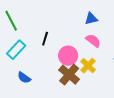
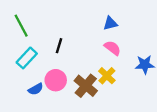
pink circle: (68, 56) -> (56, 80), moved
blue semicircle: (24, 78) -> (36, 89), turned -64

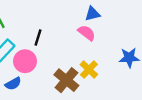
pink semicircle: (112, 48) -> (87, 33), moved
pink circle: (56, 80) -> (25, 61), moved

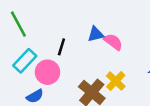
blue triangle: (92, 14) -> (96, 34), moved

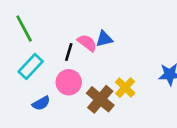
pink semicircle: (113, 42) -> (87, 43), moved
pink circle: (47, 72) -> (69, 82), moved

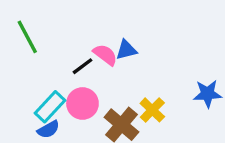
black line: (69, 52) -> (82, 66), turned 36
cyan rectangle: (31, 66) -> (50, 107), moved

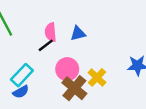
pink semicircle: (105, 55) -> (51, 32), moved, turned -132
pink circle: (82, 103) -> (67, 69), moved

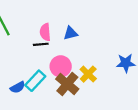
black line: (46, 45) -> (41, 44), turned 32
cyan rectangle: (22, 75) -> (35, 81), moved

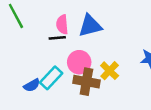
blue triangle: (71, 33) -> (90, 26), size x1.5
brown cross: (67, 84) -> (86, 82), turned -30

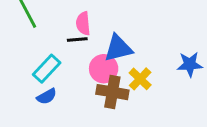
blue triangle: (90, 26) -> (118, 48), moved
cyan rectangle: (51, 78) -> (47, 69), moved

